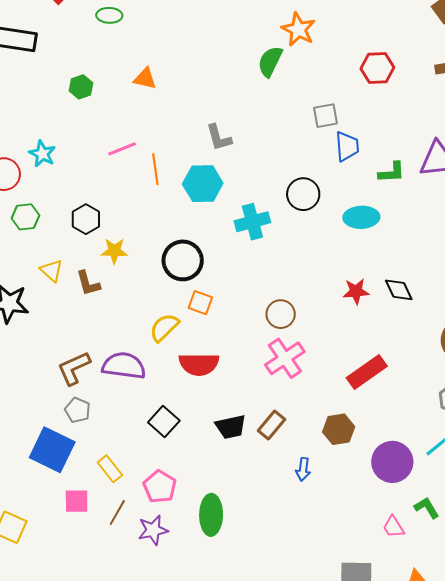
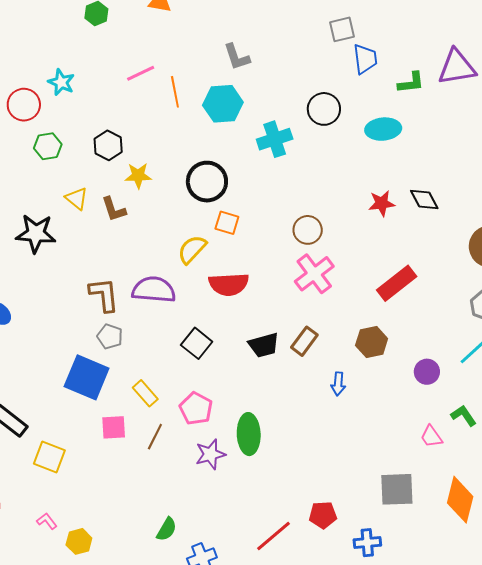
brown L-shape: (74, 368) -> (104, 295), turned 111
purple circle: (392, 462) -> (427, 372), size x0.6
purple star: (153, 530) -> (210, 454), moved

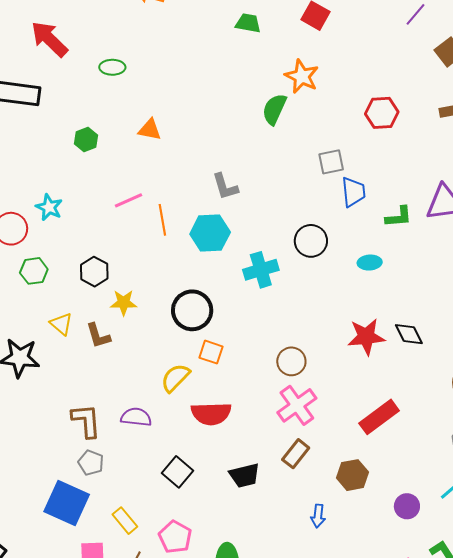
cyan ellipse: (383, 129) -> (370, 263), size x0.7
red star: (382, 203) -> (366, 337), size x1.4
purple semicircle: (154, 290) -> (136, 417), size x0.7
brown rectangle: (304, 341) -> (296, 454), moved

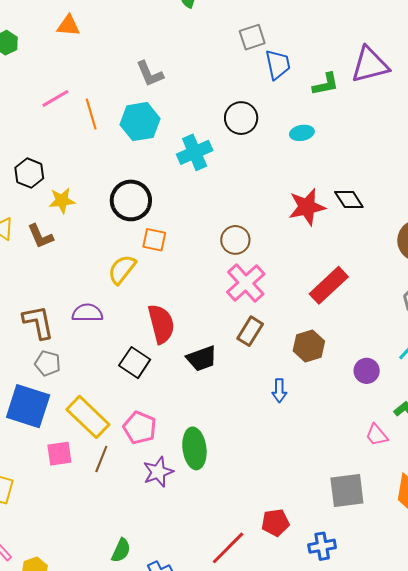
red semicircle: (211, 414) -> (161, 324), moved, turned -96
yellow rectangle: (125, 521) -> (88, 417), size x1.6

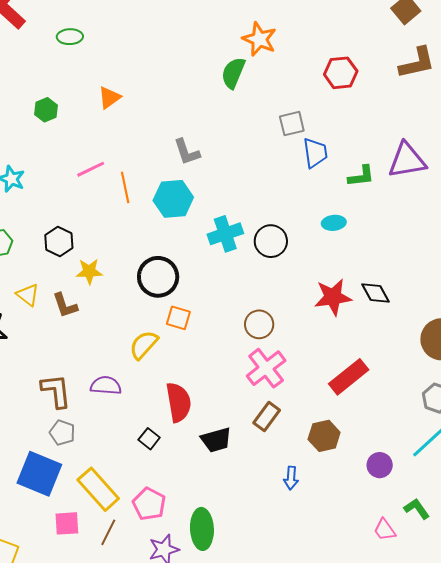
orange triangle: (68, 26) -> (109, 98), turned -45
black circle: (241, 118) -> (271, 241), moved
black square: (135, 363) -> (149, 439), size x0.7

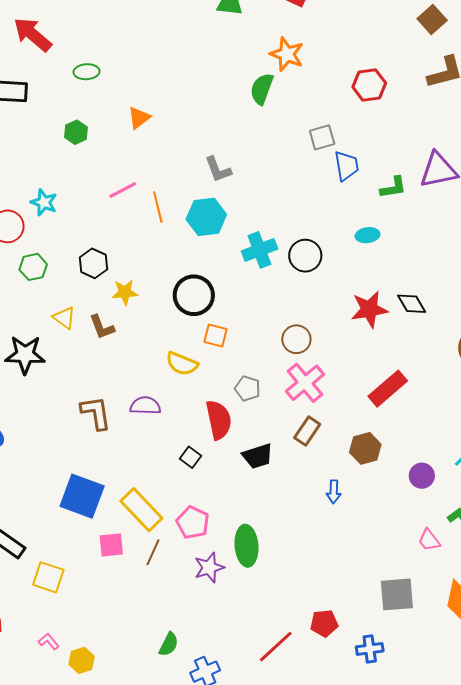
green ellipse: (70, 37) -> (86, 72), moved
yellow semicircle: (144, 345) -> (182, 364), turned -108
gray pentagon: (62, 433) -> (248, 388), moved

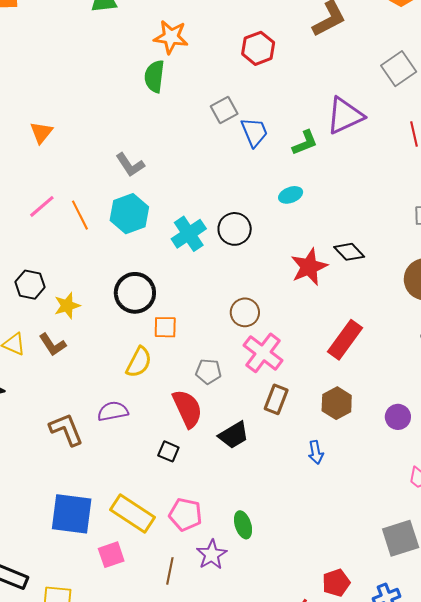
yellow semicircle: (182, 364) -> (139, 362), turned -72
green ellipse: (246, 546) -> (243, 525), size x0.7
brown line: (153, 552) -> (170, 571), moved

